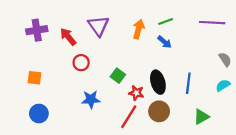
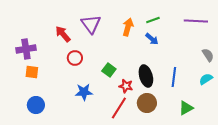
purple cross: (37, 30) -> (26, 49), moved

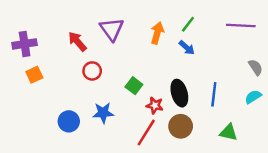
green line: (153, 20) -> (188, 24), turned -32
purple cross: (26, 49) -> (25, 44), moved
orange square: (32, 72) -> (34, 75), moved, turned -32
blue circle: (36, 105) -> (69, 121), moved
green triangle: (186, 108) -> (229, 132), turned 42

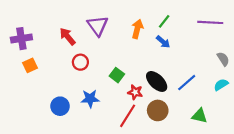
black ellipse: (179, 93) -> (157, 81), turned -30
blue line: (214, 94) -> (187, 83), turned 42

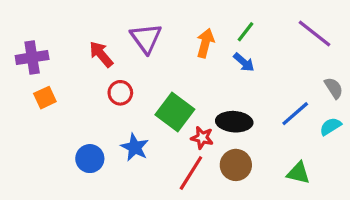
purple line: (210, 22) -> (314, 33), turned 35
green square: (117, 75) -> (175, 112), size x1.6
black ellipse: (157, 81) -> (234, 122), turned -40
blue line: (187, 83) -> (295, 114), moved
blue star: (90, 99) -> (135, 147), turned 30

